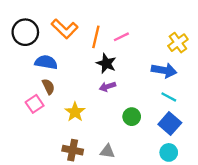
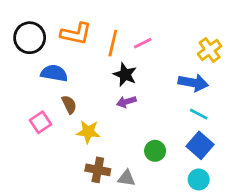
orange L-shape: (65, 29) -> (76, 34), turned -32
brown semicircle: (48, 87) -> (69, 104), moved
yellow star: (75, 112) -> (88, 132), turned -30
green circle: (132, 117) -> (155, 151), moved
brown cross: (73, 150) -> (98, 170), moved

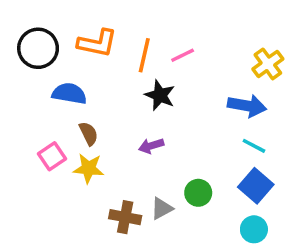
purple arrow: (126, 102) -> (151, 146), moved
yellow star: (88, 132) -> (89, 168), moved
gray triangle: (126, 178) -> (162, 208), moved, turned -36

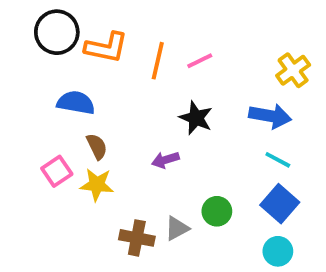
black circle: (38, 48) -> (57, 32), moved
black star: (160, 95) -> (196, 118), moved

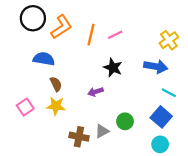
orange L-shape: (106, 47) -> (61, 27), turned -45
cyan line: (278, 160) -> (169, 93), moved
pink square: (57, 171) -> (25, 107), moved

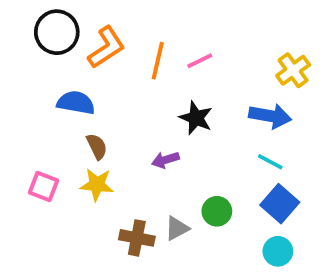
cyan line: (169, 93) -> (270, 162), moved
pink square: (25, 107) -> (43, 186), turned -35

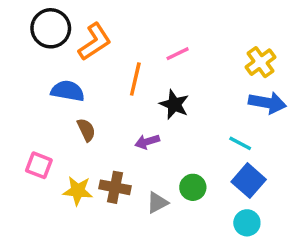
orange line: (158, 61) -> (135, 79), moved
blue arrow: (270, 116) -> (267, 103), moved
yellow star: (97, 185) -> (78, 191), moved
brown cross: (137, 238) -> (115, 187), moved

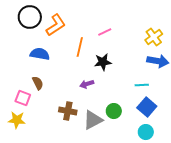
black star: (174, 104) -> (103, 62), turned -30
brown semicircle: (86, 130) -> (38, 83), moved
cyan line: (240, 143) -> (142, 85), turned -32
yellow star: (78, 191) -> (17, 120), moved
gray triangle: (157, 203) -> (93, 120), size x1.5

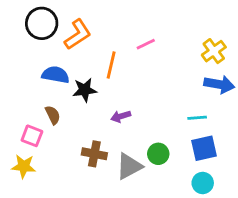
black star: (103, 62) -> (85, 90), moved
blue square: (147, 107) -> (204, 148), turned 36

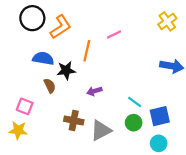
yellow cross: (214, 51) -> (167, 21), moved
brown semicircle: (53, 115) -> (50, 86), moved
cyan line: (197, 118) -> (135, 102), moved, turned 40
green circle: (158, 154) -> (134, 123), moved

